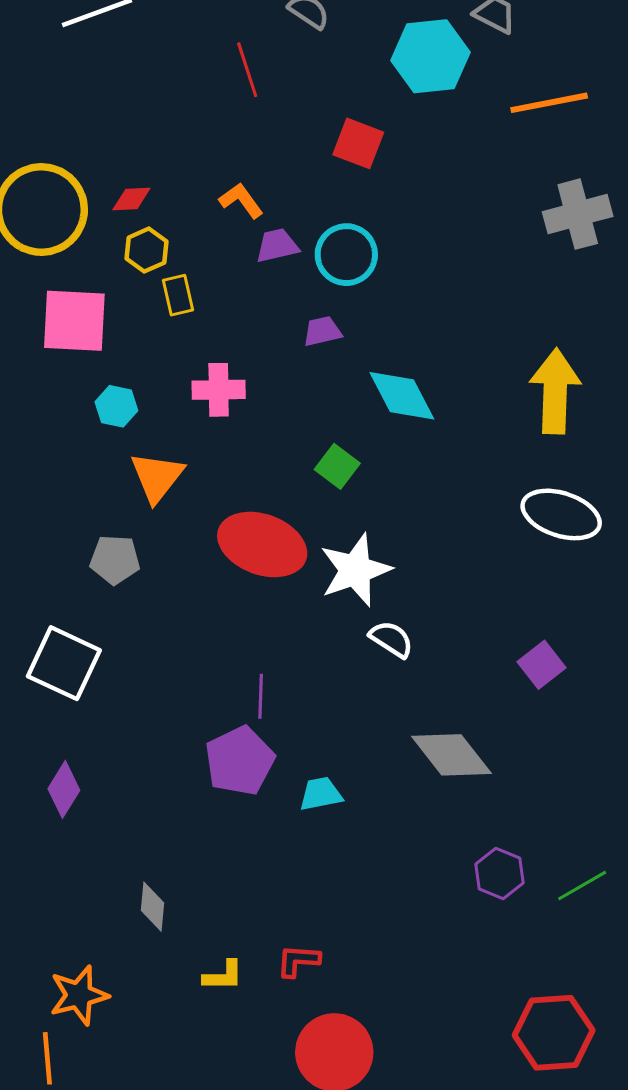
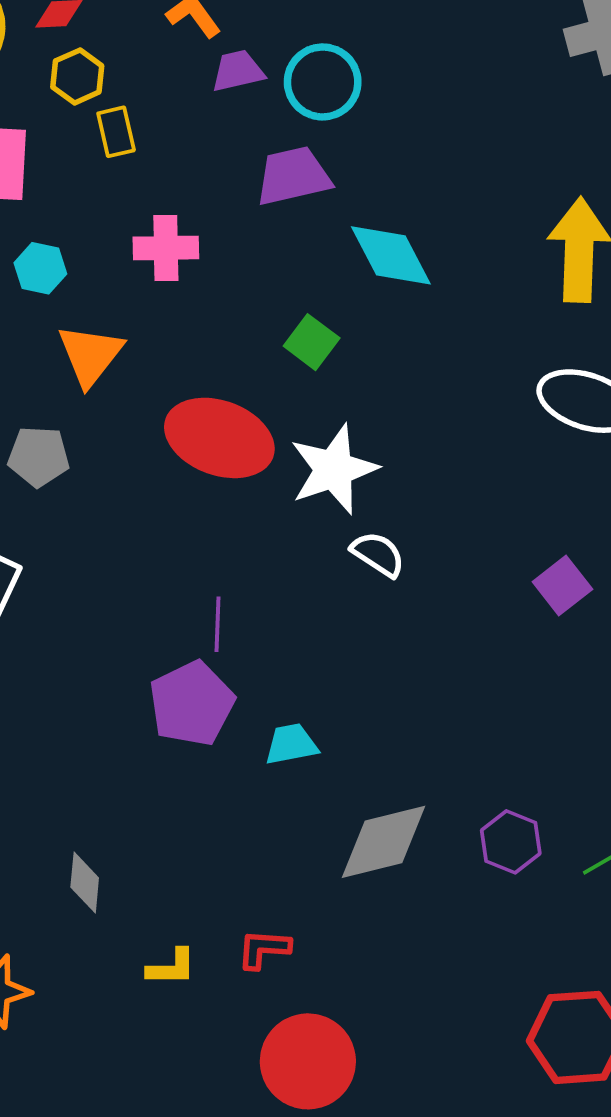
purple trapezoid: (322, 331) -> (293, 176), size x1.6
gray diamond: (451, 755) -> (384, 842), moved, turned -66

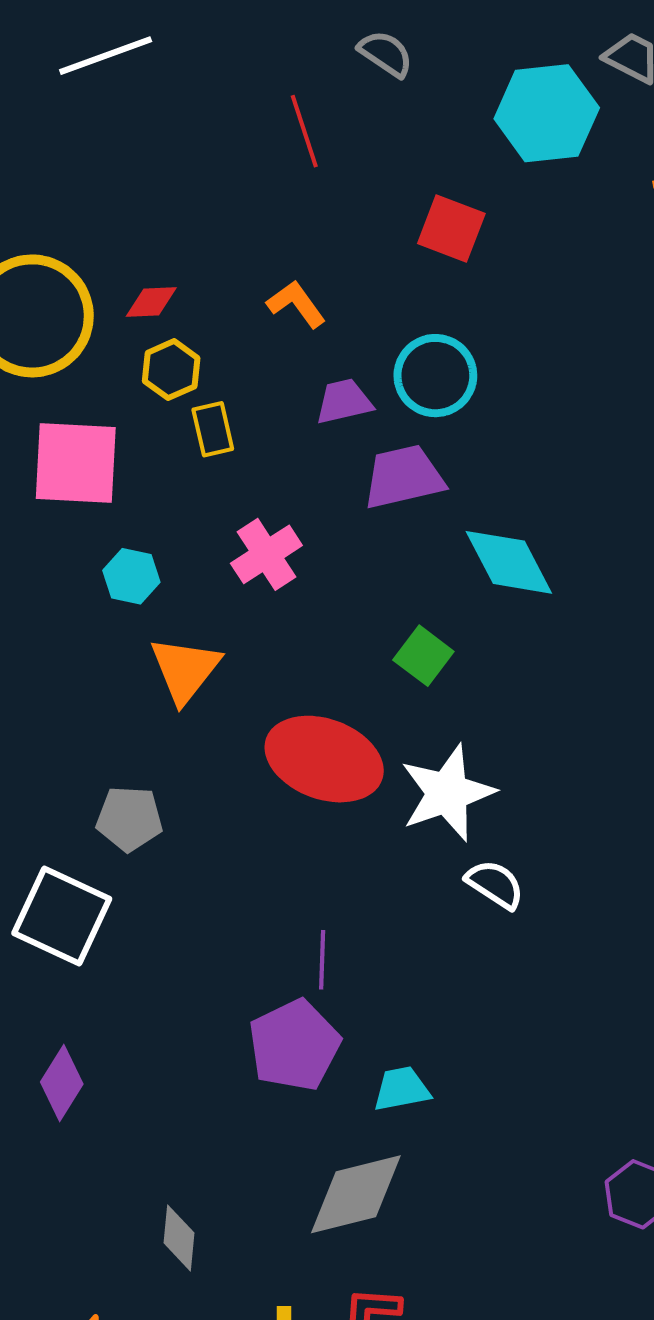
purple trapezoid: (238, 71) -> (344, 401), moved
pink cross: (166, 248) -> (266, 554), turned -32
gray pentagon: (39, 456) -> (129, 819), moved
gray diamond: (384, 842) -> (356, 1194), moved

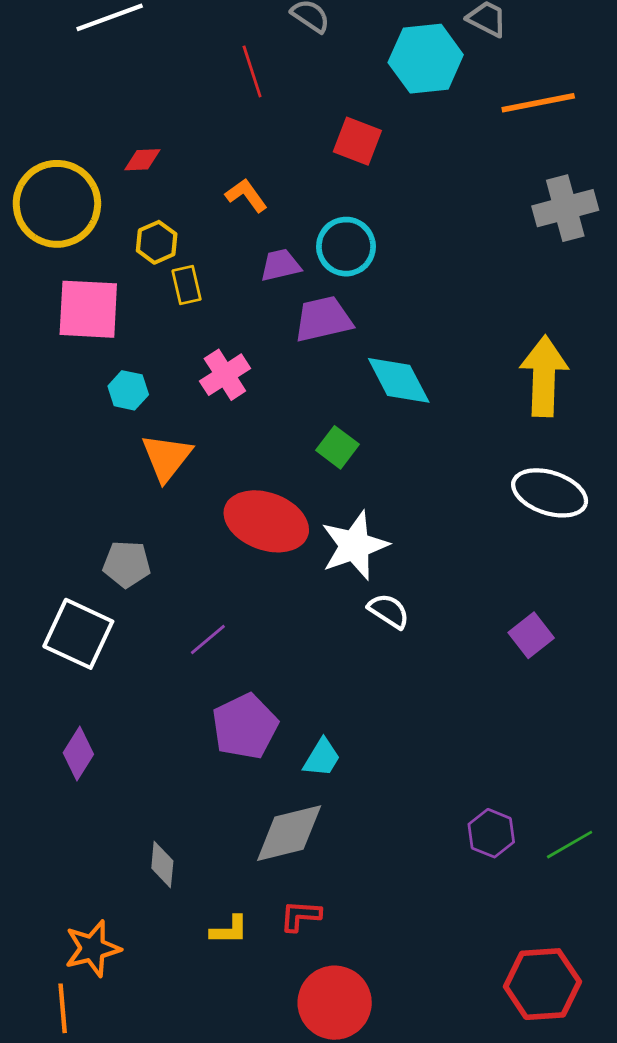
red diamond: (151, 302) -> (142, 160), moved
purple line: (322, 960) -> (208, 640), moved, turned 48
cyan trapezoid: (402, 1089) -> (322, 758), turned 132

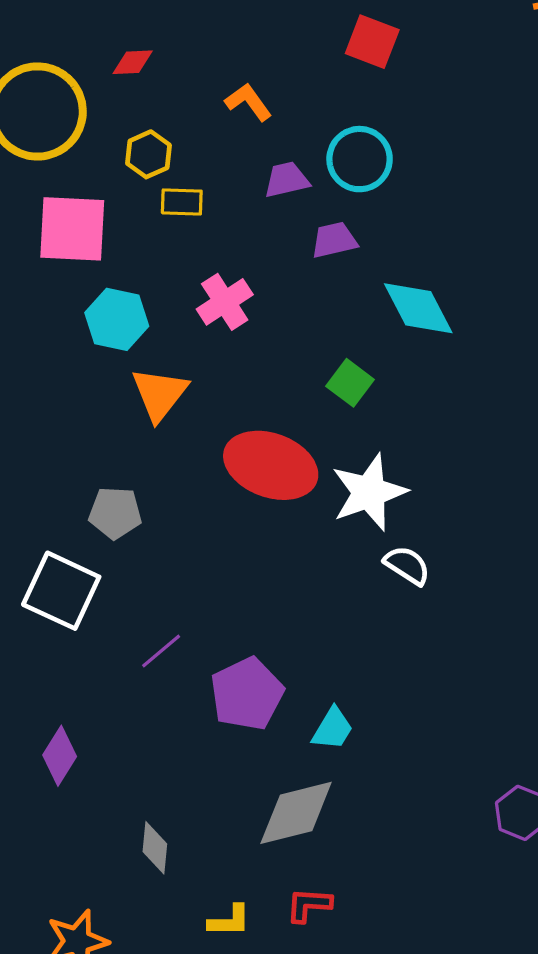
yellow rectangle: (187, 285) -> (182, 202), turned -75
purple trapezoid: (323, 319) -> (334, 240), size x0.7
cyan hexagon: (128, 390) -> (117, 319), size x1.4
purple line: (208, 640) -> (161, 651), moved
purple diamond: (78, 753) -> (60, 756), moved

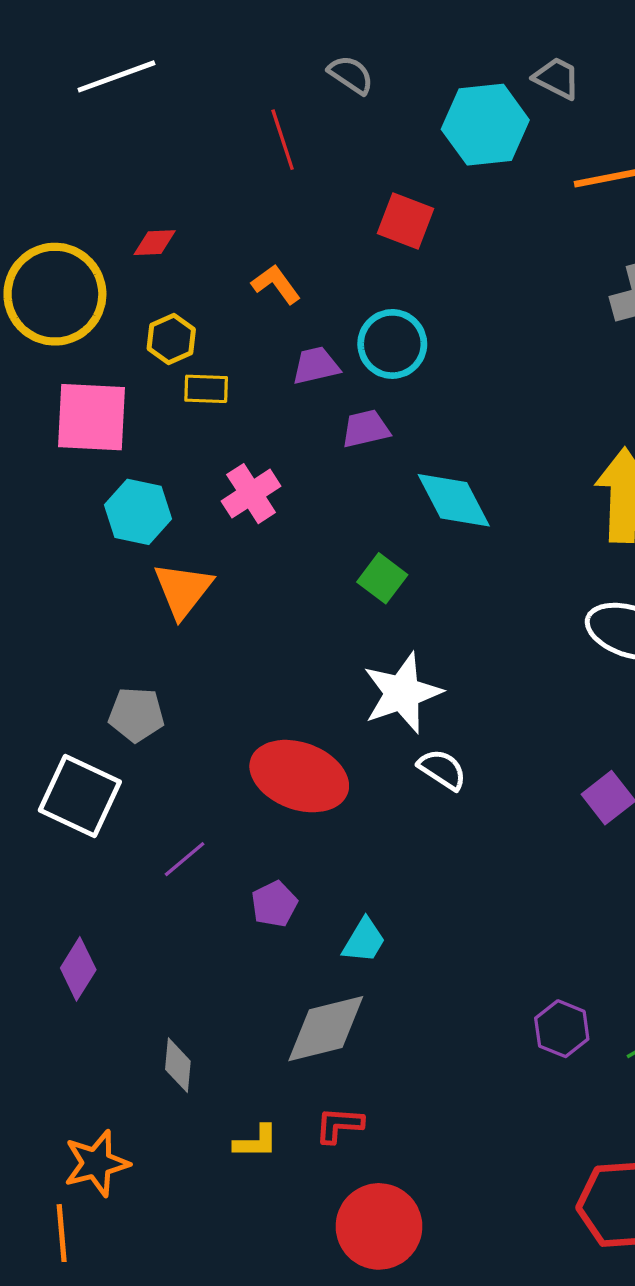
red ellipse: (271, 465) -> (299, 776), moved
purple pentagon: (247, 694) -> (274, 904), size x0.6

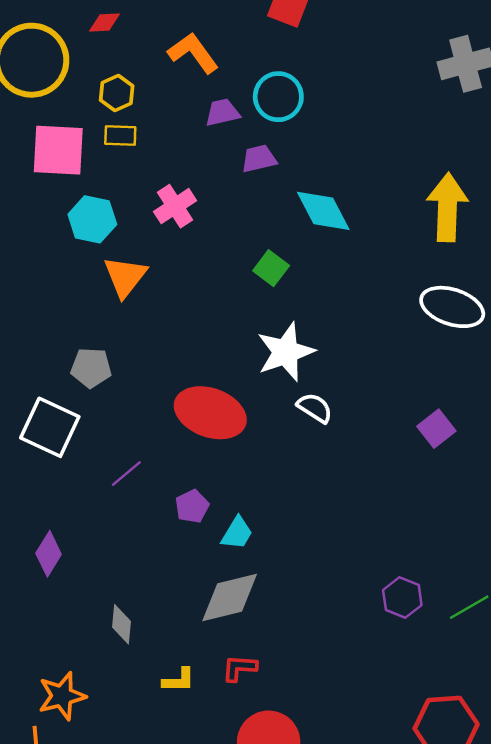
orange L-shape: (276, 284) -> (193, 53), size x1.4
yellow rectangle: (206, 389) -> (120, 136), moved
cyan trapezoid: (364, 941) -> (237, 533), moved

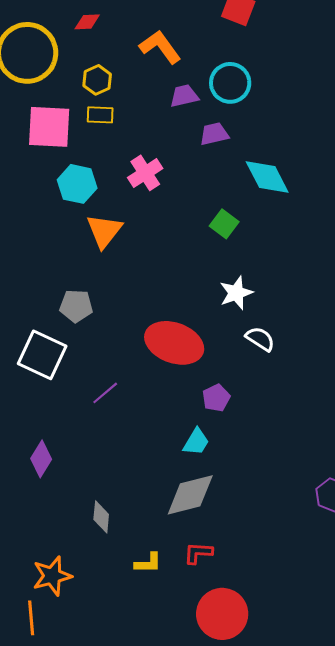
white star: (286, 352) -> (236, 293), size x0.7
purple pentagon: (192, 506) -> (216, 398), moved

